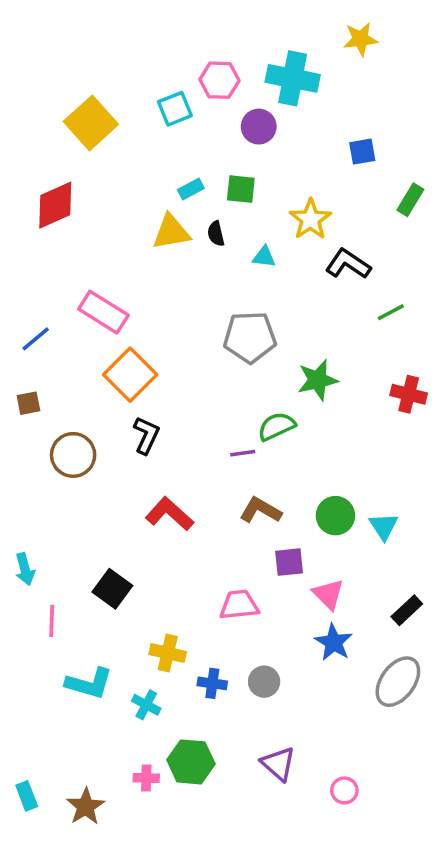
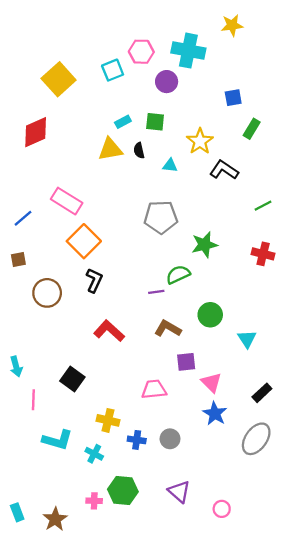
green rectangle: (410, 200) -> (252, 129), moved
green line: (391, 312) -> (263, 206), moved
green circle: (335, 516) -> (210, 315), moved

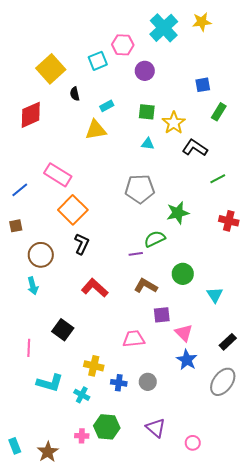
cyan cross: (188, 51) -> (164, 28), moved, turned 36
green square: (155, 122) -> (147, 112), moved
black semicircle: (139, 150) -> (75, 94), moved
green line: (263, 206) -> (218, 179), moved
cyan arrow: (16, 366) -> (33, 286), moved

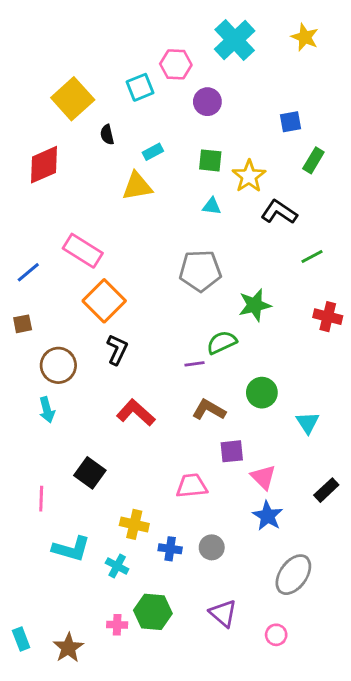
yellow star: (202, 22) -> (305, 37), moved, turned 30
gray ellipse: (223, 382) -> (293, 575), moved

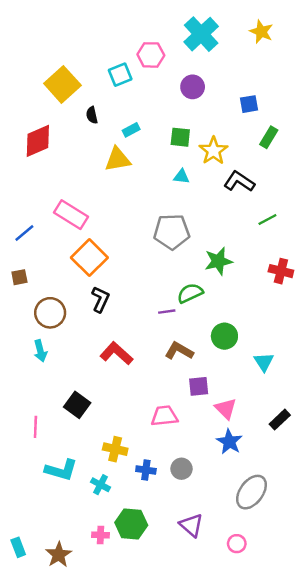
purple circle: (207, 102) -> (193, 87), moved

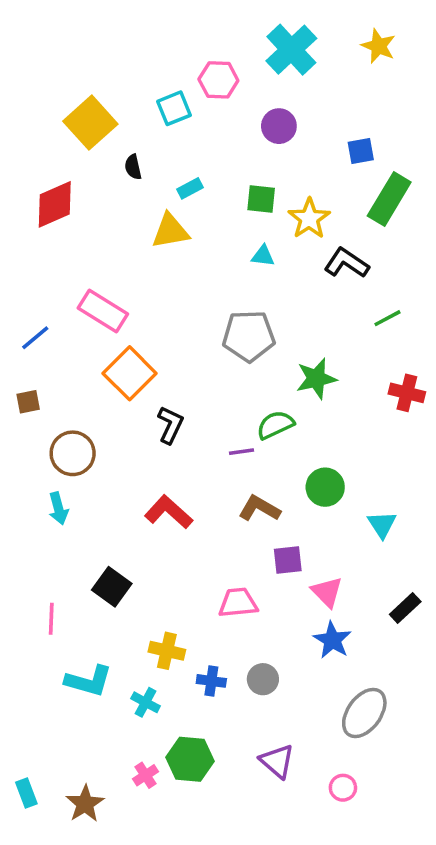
green rectangle: (269, 137) -> (389, 199), size x1.6
black L-shape: (100, 299) -> (170, 425), moved
pink cross: (100, 535) -> (146, 775), turned -35

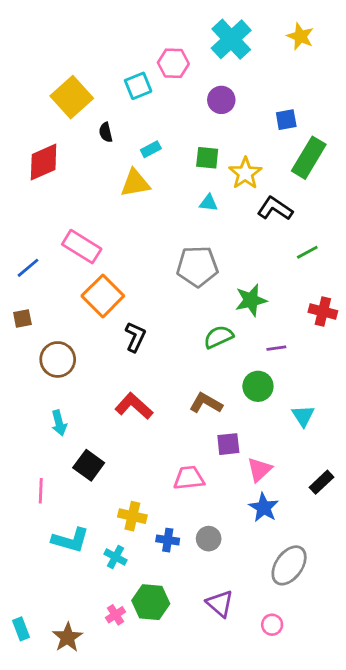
purple line: (242, 452) -> (276, 348), moved
cyan arrow: (58, 508) -> (59, 423), moved
pink triangle: (327, 592) -> (259, 469), turned 32

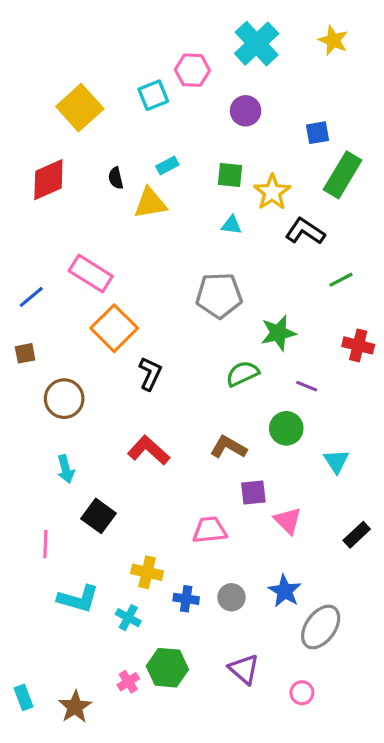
black semicircle: (106, 132) -> (116, 178), moved
purple line: (276, 348) -> (307, 386), turned 30
pink triangle: (259, 469) -> (288, 521), turned -32
blue star: (264, 508) -> (285, 591), moved

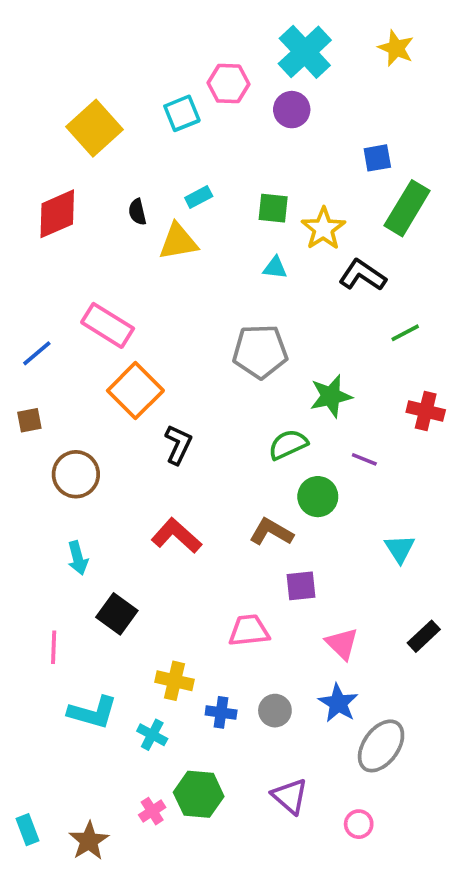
purple circle: (246, 111) -> (292, 110), moved
green circle: (286, 428) -> (318, 497), moved
pink triangle: (288, 521) -> (342, 644), moved

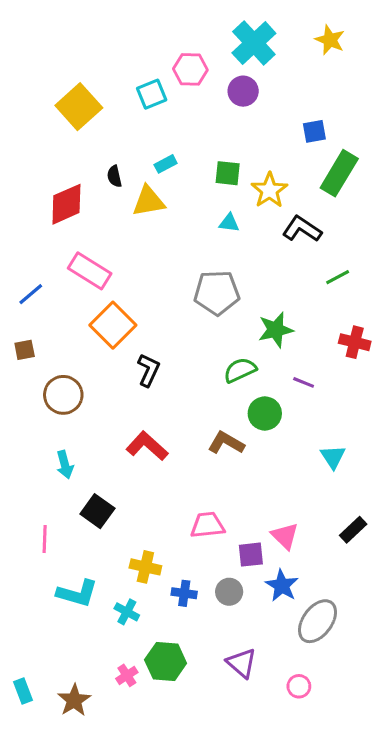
red diamond: (57, 214) -> (66, 204), moved
purple square: (301, 586) -> (251, 555), moved

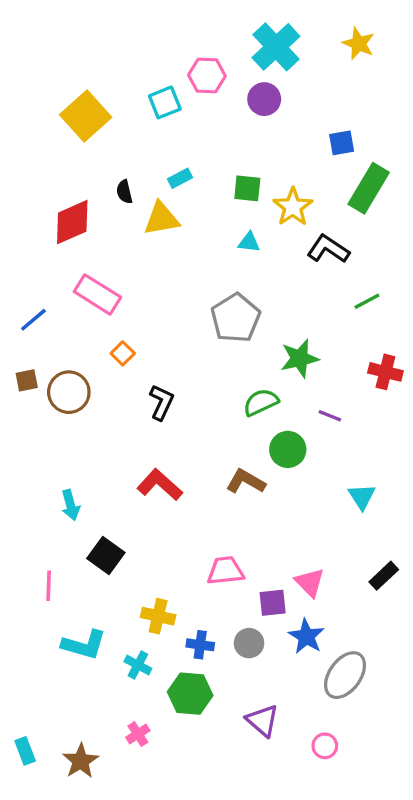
gray pentagon: (217, 293) -> (236, 318), turned -30
orange square: (113, 325) -> (123, 353), size x0.5
brown circle: (63, 395) -> (69, 392), moved
green hexagon: (166, 661) -> (190, 694), moved

